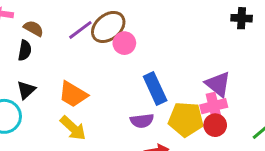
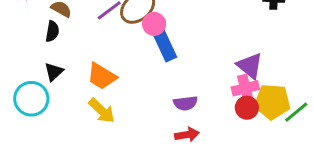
blue rectangle: (155, 89) -> (165, 45), moved
yellow pentagon: (186, 119) -> (272, 102), moved
purple semicircle: (142, 121) -> (185, 103), moved

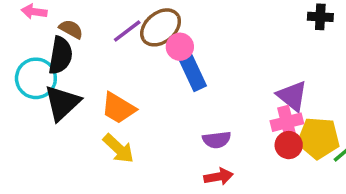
black semicircle: (52, 31) -> (60, 56), size x1.5
black triangle: (54, 72) -> (62, 103), size x1.6
cyan circle: (31, 99) -> (36, 78), moved

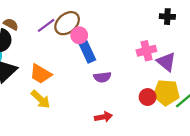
purple triangle: (292, 96) -> (166, 62), moved
pink cross: (287, 122) -> (146, 51), moved
purple semicircle: (217, 140) -> (102, 77), moved

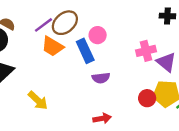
pink circle: (79, 35) -> (98, 35), moved
orange trapezoid: (41, 74) -> (52, 46), moved

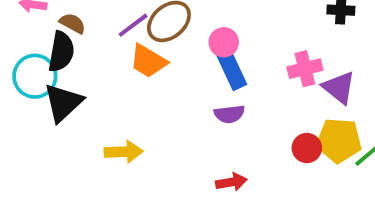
blue rectangle: (85, 51) -> (231, 69), moved
yellow arrow: (38, 100) -> (124, 152), turned -45

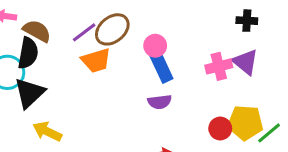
brown semicircle: (73, 23) -> (37, 31), size x1.4
orange trapezoid: (148, 61) -> (96, 60), turned -48
purple triangle: (339, 88) -> (245, 62), moved
yellow arrow: (124, 152) -> (47, 131), moved, turned -152

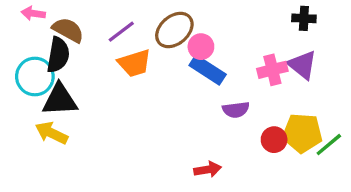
brown ellipse: (112, 29) -> (174, 30), moved
blue rectangle: (161, 66) -> (208, 70), turned -32
black triangle: (30, 93) -> (60, 100), turned 40
purple semicircle: (160, 102) -> (236, 110), moved
yellow arrow: (47, 131) -> (51, 133), moved

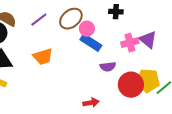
black cross: (304, 18) -> (116, 12), moved
orange trapezoid: (135, 63) -> (43, 57), moved
red circle: (274, 140) -> (131, 85), size x1.6

